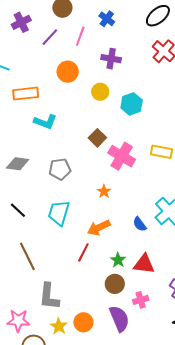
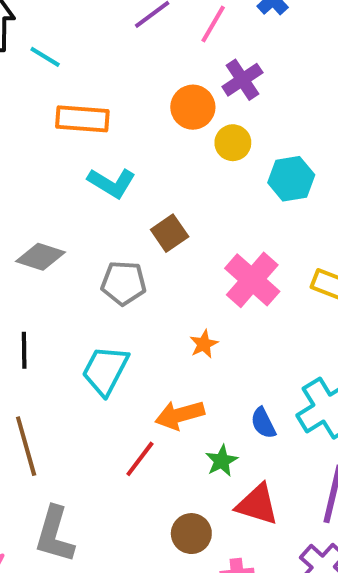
purple cross: (111, 59) -> (242, 80), moved, turned 36
orange circle: (68, 72) -> (193, 107), moved
brown square: (97, 138) -> (170, 233), moved
black line: (18, 210) -> (24, 350), turned 36
green star: (118, 260) -> (222, 461), moved

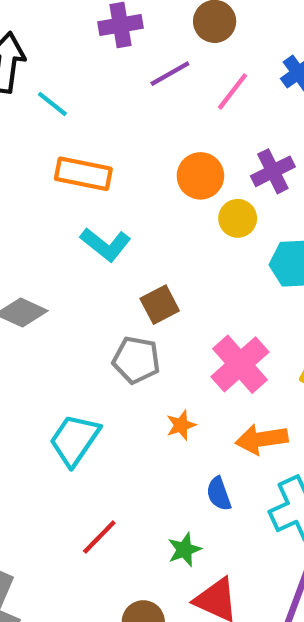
purple cross: (242, 80) -> (273, 171), moved
gray pentagon: (124, 283) -> (136, 360), moved
orange arrow: (180, 415) -> (262, 439), moved
blue semicircle: (263, 423) -> (219, 494), moved

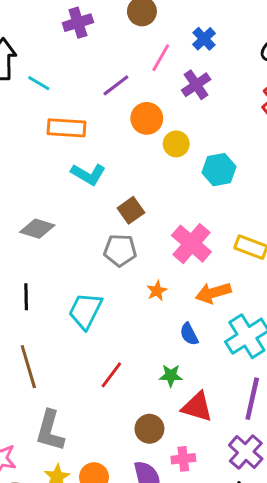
purple line: (170, 74) -> (116, 85), moved
purple cross: (273, 171) -> (196, 85), moved
green star: (184, 550) -> (171, 376), turned 30

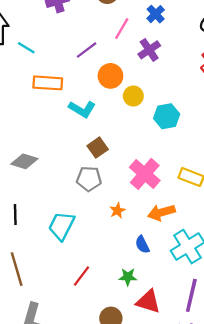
cyan L-shape: (88, 174) -> (82, 109), moved

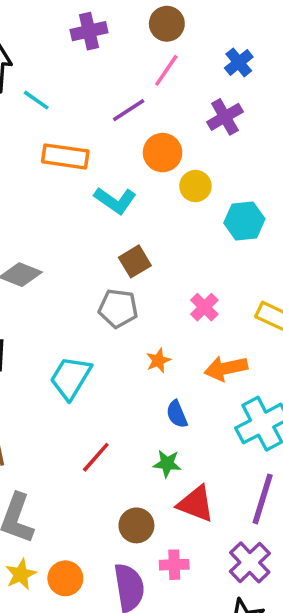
pink line: (122, 29) -> (166, 70), moved
pink cross: (145, 174) -> (204, 307), size x0.6
blue semicircle: (142, 245) -> (177, 414), moved

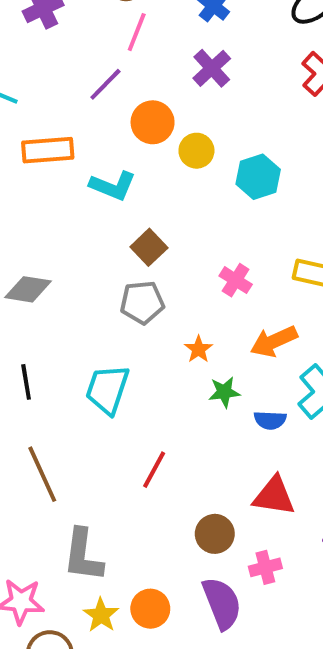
blue semicircle: (177, 414) -> (270, 420), moved, turned -52
green star: (167, 464) -> (224, 392), moved

